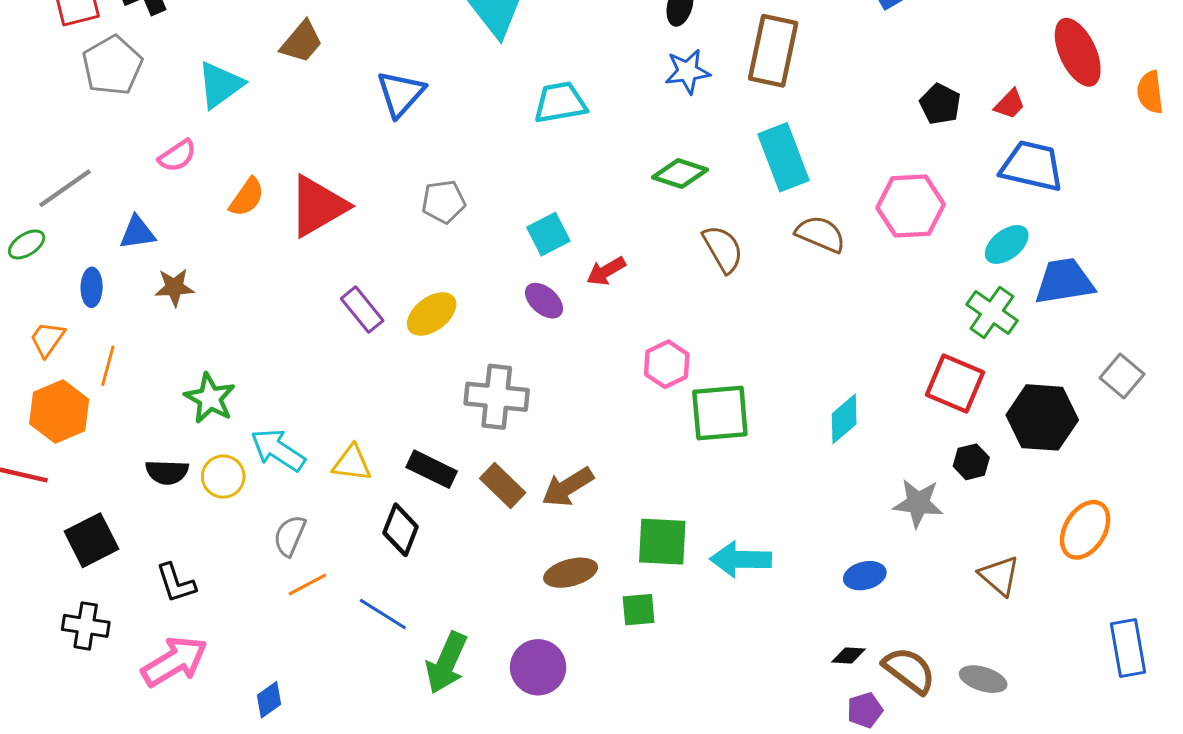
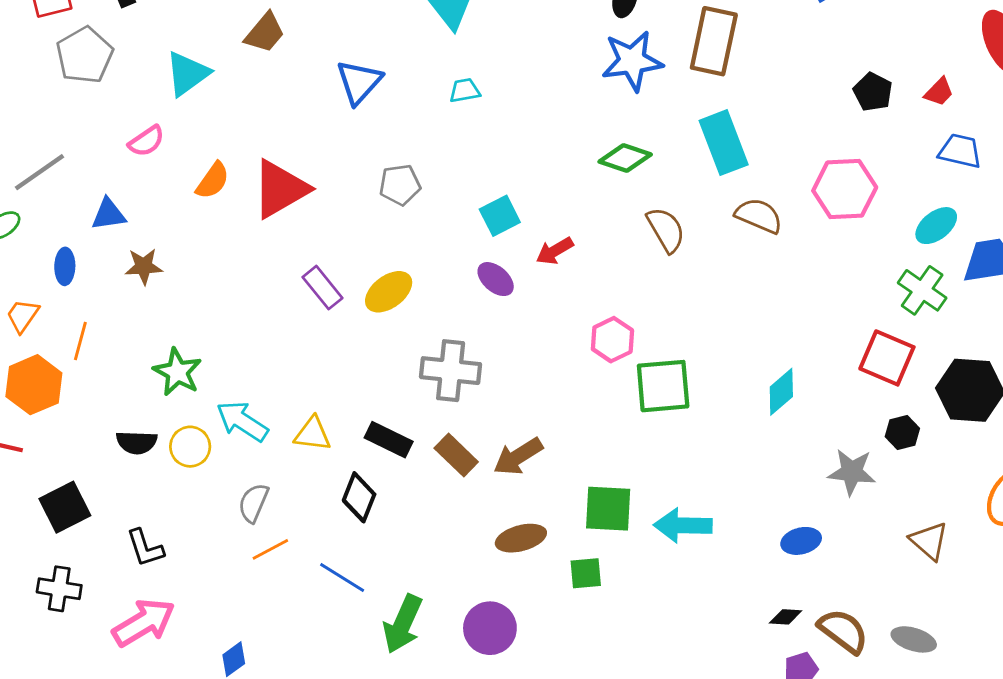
blue star: (687, 71) -> (632, 61), size x1.4
cyan trapezoid: (560, 103) -> (465, 90), moved, size x0.6
blue trapezoid: (1032, 166) -> (960, 151), size x0.7

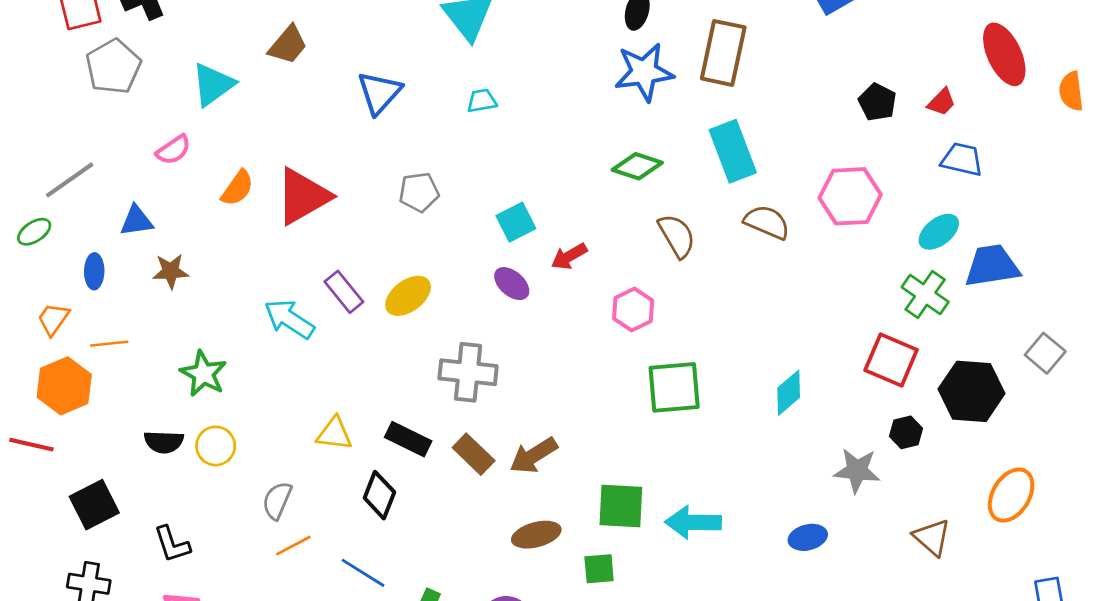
pink hexagon: (612, 340) -> (633, 310), moved
orange line: (80, 341) -> (109, 344), turned 69
cyan arrow: (242, 421) -> (289, 319), moved

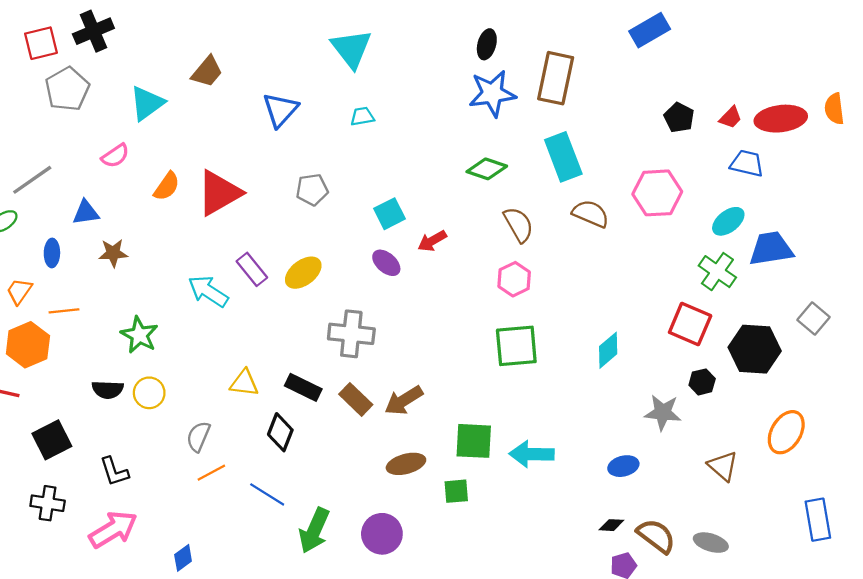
red ellipse: (1004, 54) -> (781, 119), moved, turned -72
pink hexagon: (633, 310) -> (514, 279), moved

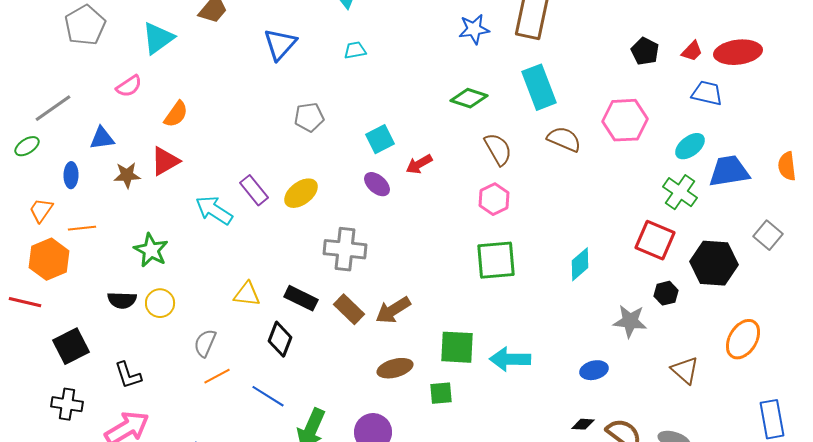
blue star: (492, 93) -> (474, 29), size x0.7
orange semicircle: (834, 109) -> (787, 166), moved
red triangle: (219, 193) -> (165, 161), moved, size x0.7

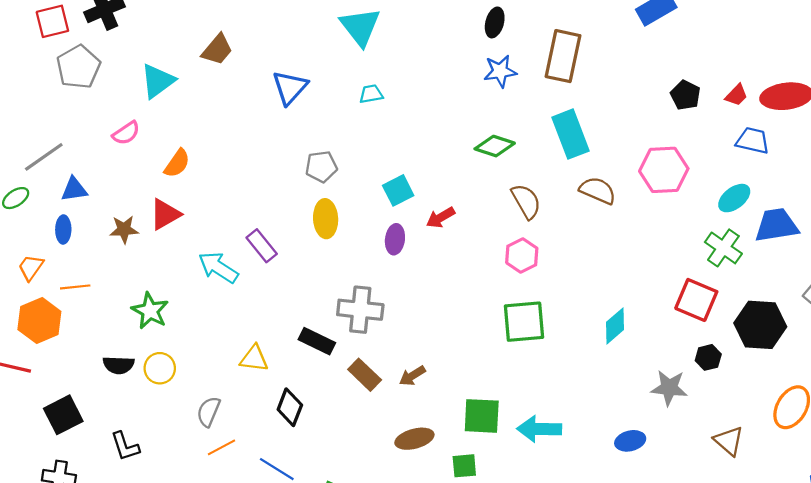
blue triangle: (102, 138) -> (74, 189), moved
purple ellipse: (377, 184) -> (395, 239), turned 56
yellow ellipse: (301, 193) -> (326, 219), moved, turned -56
black rectangle: (301, 298) -> (317, 341), moved
brown arrow: (393, 310) -> (412, 376), size x0.7

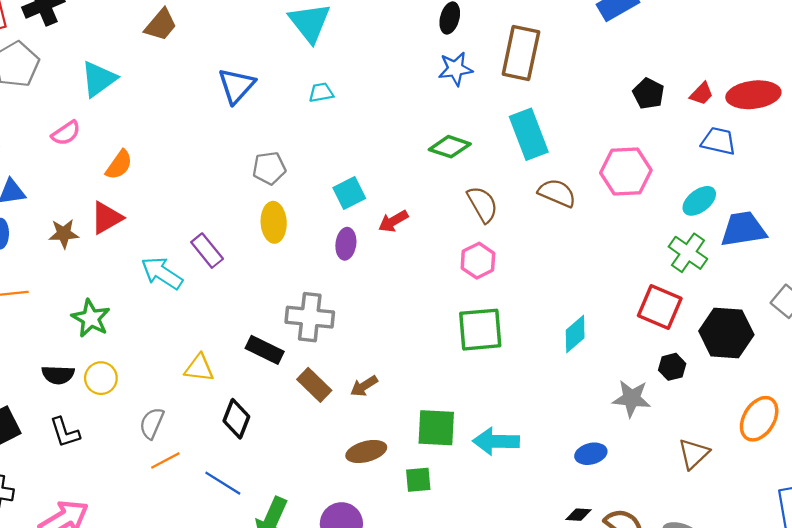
brown trapezoid: (217, 50) -> (161, 25), moved
brown triangle: (729, 441) -> (694, 454), turned 36
black L-shape: (125, 446) -> (65, 432), moved

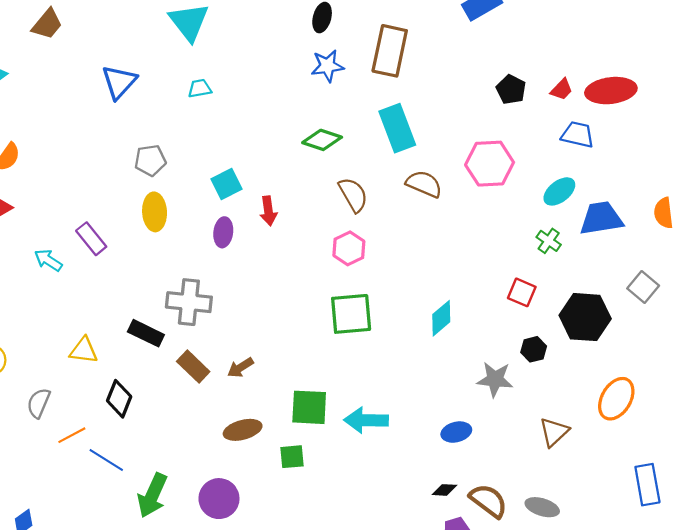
red arrow: (393, 221) -> (268, 211), turned -68
green cross: (688, 253) -> (549, 241), size x0.7
cyan arrow: (162, 273) -> (48, 260), size x0.7
red square: (660, 307) -> (522, 292), size x0.7
orange line: (165, 461) -> (72, 435), moved

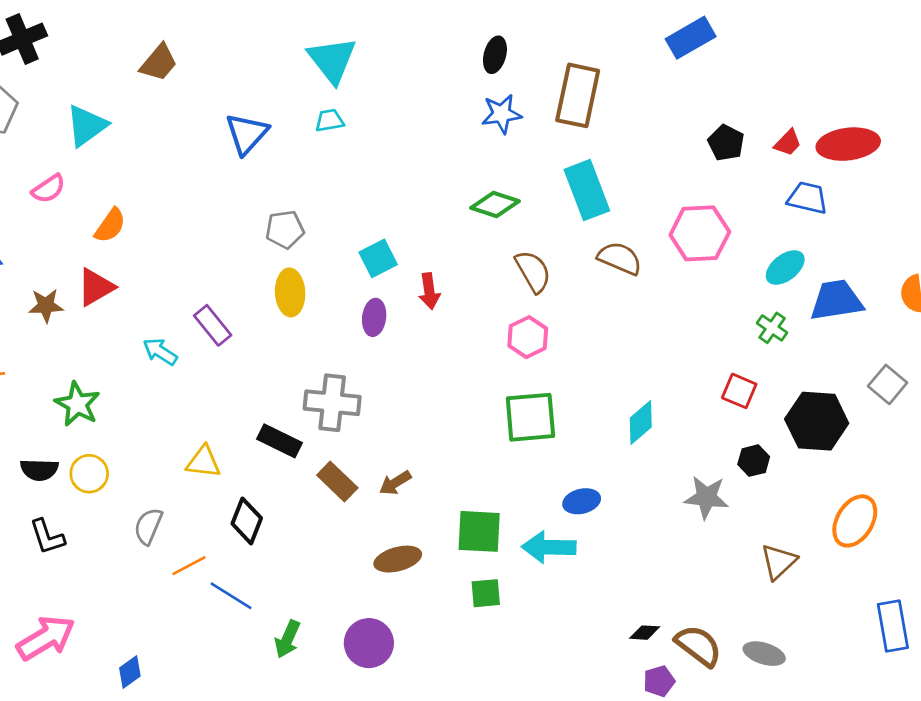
cyan trapezoid: (200, 88) -> (329, 120), moved
blue ellipse: (456, 432) -> (582, 501), moved
green square: (292, 457) -> (486, 593), moved
green arrow: (152, 495) -> (287, 639), size x0.7

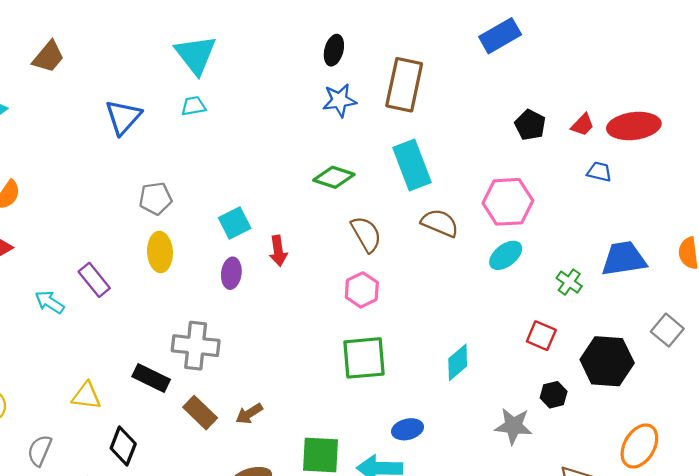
blue trapezoid: (807, 198) -> (599, 172), size x0.7
cyan ellipse: (785, 268) -> (506, 255), moved

